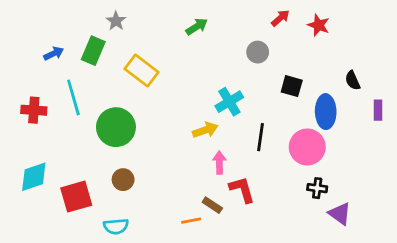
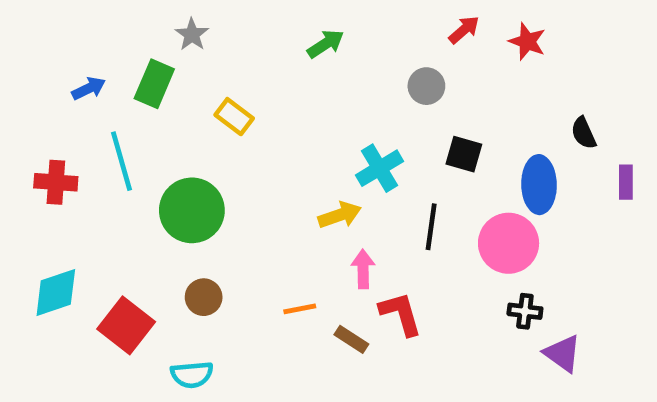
yellow rectangle: (141, 70) -> (234, 117), size x0.7
black square: (292, 86) -> (464, 154), moved
red square: (76, 197) -> (126, 325), turned -36
orange line: (191, 221) -> (300, 309), moved

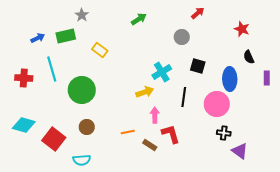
red star: (527, 42) -> (242, 29), moved
green rectangle: (154, 84) -> (66, 36), turned 54
cyan diamond: (56, 292) -> (24, 125), turned 35

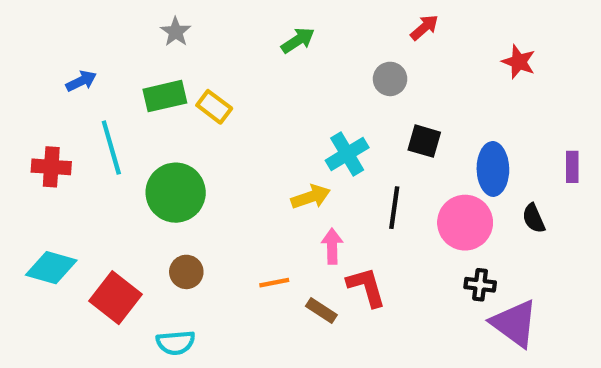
green rectangle: (66, 36) -> (165, 96), moved
black semicircle: (249, 57) -> (534, 218), moved
purple triangle: (240, 151) -> (514, 323), size x1.4

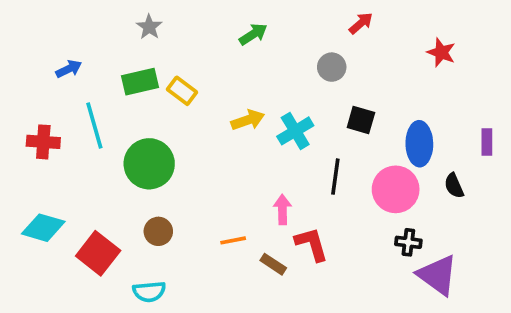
yellow arrow: (311, 197) -> (248, 120), moved

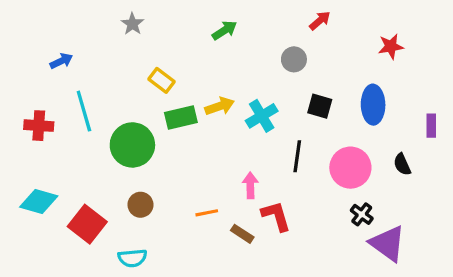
red star: (441, 52) -> (391, 46), turned -30
green rectangle: (140, 82) -> (181, 118), moved
blue ellipse: (419, 144) -> (373, 105), moved
black cross: (408, 242) -> (362, 214), turned 30

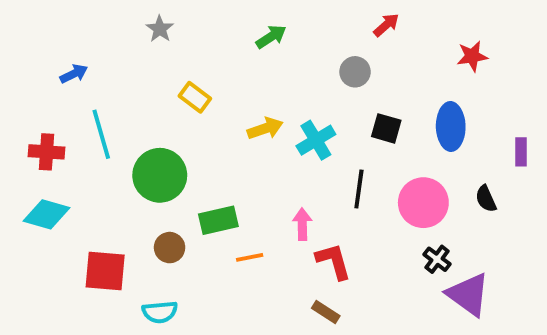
green rectangle: (181, 118) -> (218, 220), moved
cyan diamond: (39, 201) -> (47, 214), moved
red square: (87, 224) -> (105, 271), turned -33
brown rectangle: (242, 234) -> (326, 312), moved

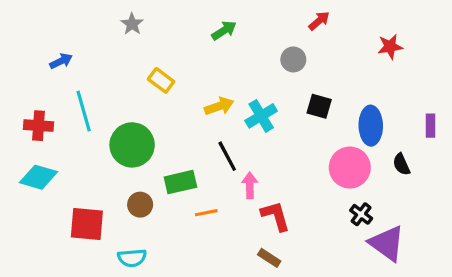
blue ellipse: (451, 126) -> (371, 126), moved
black line: (359, 189) -> (227, 156), moved, turned -36

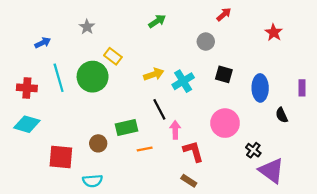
gray star: (132, 24) -> (87, 27), moved
red star: (390, 47) -> (274, 32), turned -30
green circle: (132, 145) -> (93, 77), moved
pink circle: (350, 168) -> (225, 123), moved

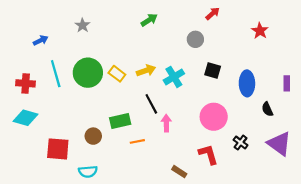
yellow rectangle: (113, 56) -> (117, 74), moved
red L-shape: (193, 151) -> (208, 154), moved
purple triangle: (271, 171) -> (279, 144), moved

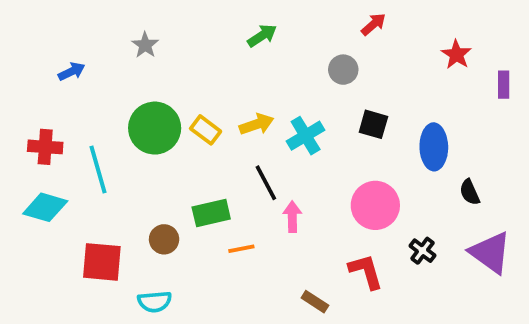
cyan line: (56, 74) -> (98, 170), moved
purple rectangle: (287, 83) -> (504, 85), moved

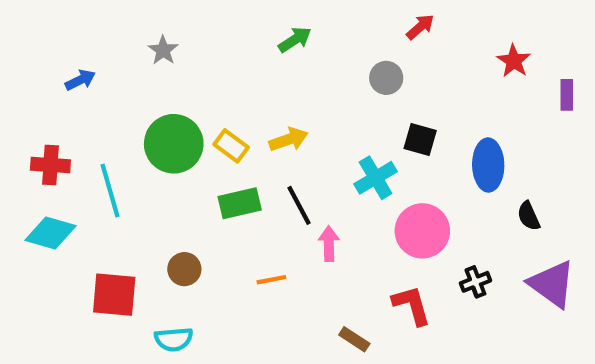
cyan cross: (306, 136) -> (376, 178), moved
green rectangle: (211, 213) -> (240, 203), moved
black cross: (422, 251) -> (475, 282), turned 32

